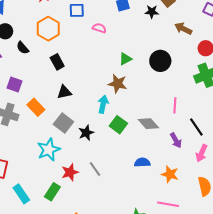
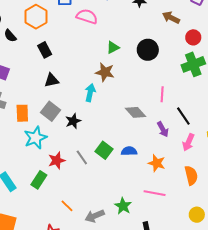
pink semicircle: (99, 28) -> (87, 16), size x1.5
orange rectangle: (36, 107) -> (22, 113), moved, turned 42
green square: (118, 125) -> (104, 150), moved

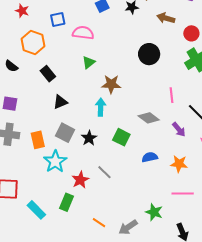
green triangle: (113, 47) -> (89, 62), moved
green square: (104, 150) -> (121, 137), moved

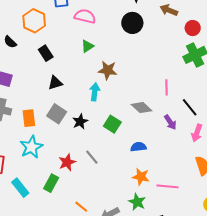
black circle: (149, 54) -> (132, 23), moved
cyan star: (55, 161) -> (31, 147), moved
orange star: (179, 164) -> (141, 177), moved

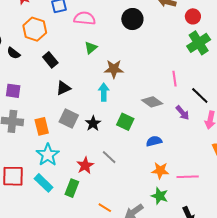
cyan rectangle: (20, 188) -> (44, 183), moved

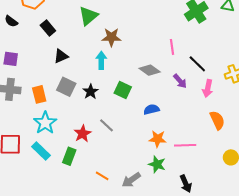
green triangle: (91, 48) -> (88, 16), size x1.5

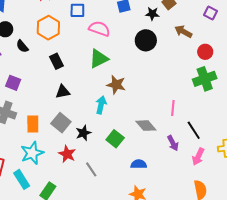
red star: (83, 134) -> (67, 154), moved, turned -30

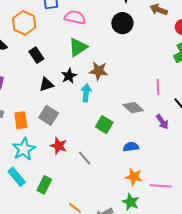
black star: (83, 133) -> (69, 76), moved

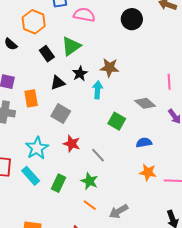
green triangle: (78, 47) -> (71, 46), moved
orange rectangle: (21, 120) -> (31, 98), moved
green star: (131, 202) -> (89, 181), moved

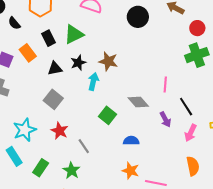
orange rectangle: (31, 98) -> (28, 53), moved, turned -36

